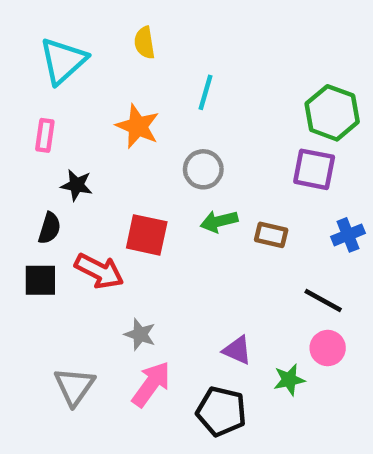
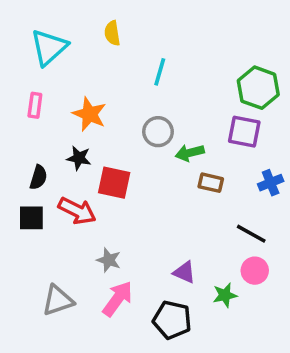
orange star: (138, 126) -> (89, 114), moved
black star: (77, 185) -> (79, 158), moved
green arrow: (219, 221) -> (190, 153), moved
gray triangle: (74, 386) -> (58, 300), turned 36

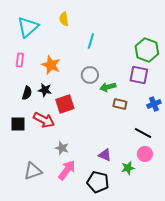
black semicircle: (38, 177) -> (27, 93), moved
red square: (114, 183) -> (65, 104), turned -30

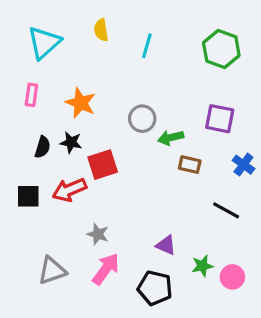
cyan line: (91, 41) -> (147, 46), moved
green hexagon: (147, 50) -> (221, 49), moved
blue cross: (154, 104) -> (243, 165), turned -32
red arrow: (44, 120) -> (69, 190), turned 130
pink circle: (145, 154) -> (232, 277), moved

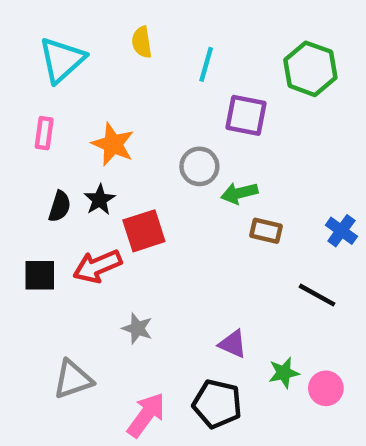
purple square: (220, 119) -> (246, 115), moved
black star: (71, 142) -> (100, 200), turned 30
pink arrow: (106, 269) -> (146, 415), moved

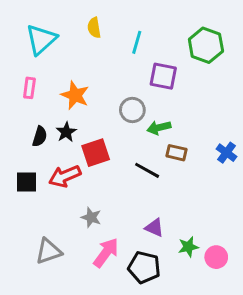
black line: (317, 295) -> (147, 170), moved
pink arrow: (146, 415) -> (106, 253), moved

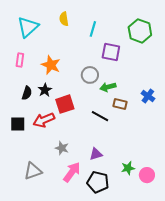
blue cross: (227, 153) -> (148, 96), moved
purple triangle: (154, 228) -> (96, 154), moved, turned -40

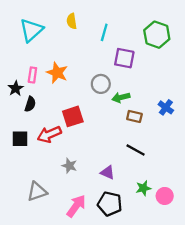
pink rectangle: (20, 60) -> (32, 75), moved
black star: (45, 90) -> (16, 88), moved
black line: (100, 116) -> (136, 150), moved
purple triangle: (96, 154) -> (108, 172), turned 40
pink arrow: (72, 172) -> (76, 206), moved

